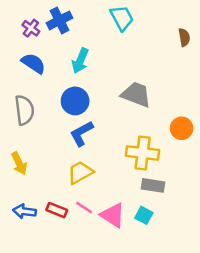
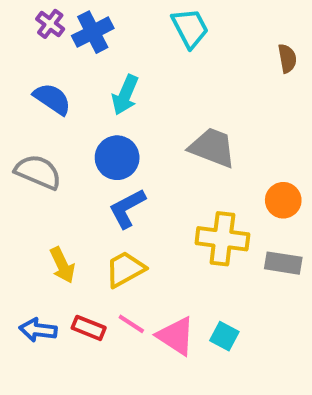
purple cross: (31, 28) -> (50, 24), moved
gray semicircle: (24, 110) -> (38, 172), turned -60
yellow arrow: (19, 163) -> (62, 265), moved
gray rectangle: (153, 185) -> (283, 263), moved

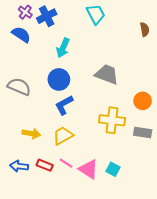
blue semicircle: (52, 99) -> (21, 35), moved
yellow arrow: (62, 265) -> (31, 134), turned -54

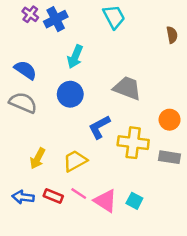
blue semicircle: (21, 35) -> (25, 70), moved
blue L-shape: (64, 105) -> (99, 127), moved
yellow arrow: (31, 134) -> (38, 158), turned 108

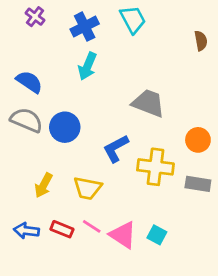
blue cross: (56, 19) -> (85, 27), moved
blue circle: (70, 94) -> (65, 127), moved
yellow trapezoid: (75, 161) -> (87, 188), turned -140

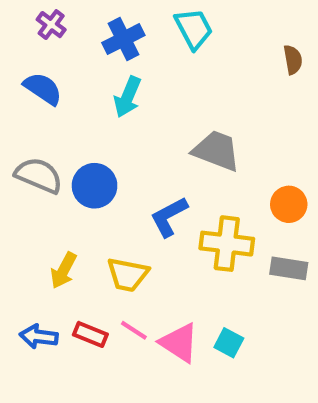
blue semicircle: (29, 82) -> (43, 89), moved

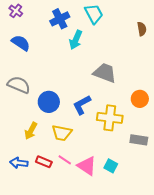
purple cross: (51, 25) -> (16, 11), moved
cyan arrow: (128, 97) -> (76, 40), moved
blue circle: (95, 186) -> (49, 102), moved
gray rectangle: (289, 268) -> (139, 140), moved

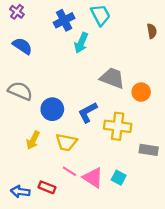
orange circle: (140, 99) -> (141, 92), moved
red rectangle: (44, 162) -> (47, 187), moved
blue arrow: (19, 163) -> (20, 192), moved

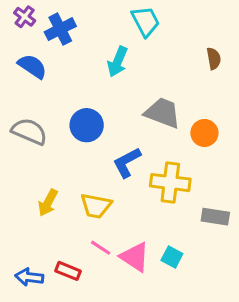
blue cross: (64, 20) -> (60, 29), moved
brown semicircle: (152, 31) -> (214, 59), moved
blue circle: (52, 109) -> (87, 125), moved

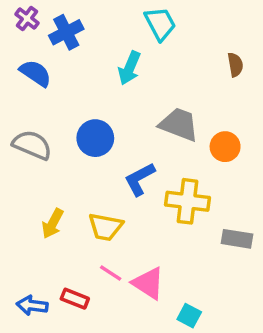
cyan square: (172, 257) -> (189, 316), moved

